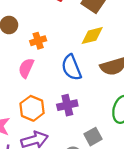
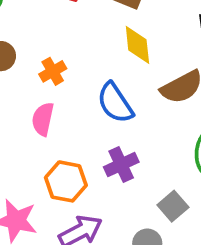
yellow diamond: (92, 36) -> (137, 45), turned -70

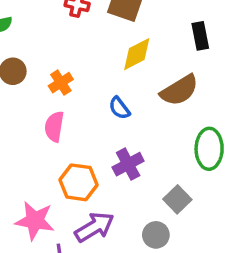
yellow diamond: (137, 45) -> (137, 54), turned 72
blue semicircle: (115, 103) -> (119, 108), size x0.6

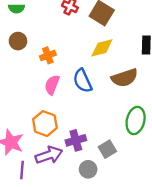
blue semicircle: (119, 108) -> (83, 81), size x1.5
pink semicircle: (54, 127) -> (52, 85), moved
purple cross: (128, 164) -> (76, 140), moved

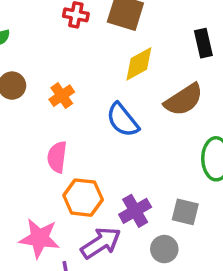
pink semicircle: (52, 85) -> (57, 157), moved
gray square: (107, 149) -> (185, 212), turned -30

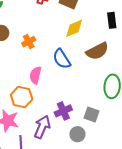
pink semicircle: (57, 157) -> (35, 75), moved
orange hexagon: (83, 198) -> (22, 97), moved
purple arrow: (101, 243) -> (42, 127), turned -40

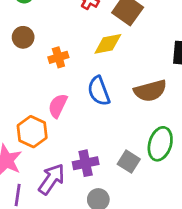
yellow diamond: (74, 28) -> (108, 44), moved
gray square: (92, 114) -> (129, 162), moved

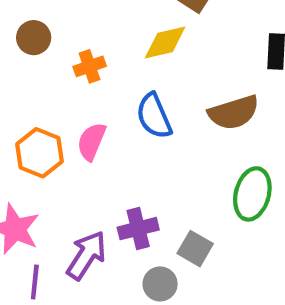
orange hexagon: (32, 132) -> (39, 153), moved
gray square: (129, 162) -> (195, 249), moved

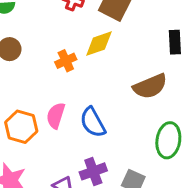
orange cross: (90, 66) -> (66, 61), moved
blue semicircle: (154, 116) -> (93, 122), moved

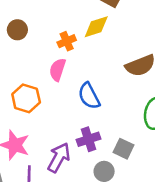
pink semicircle: (56, 116) -> (58, 70), moved

